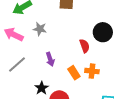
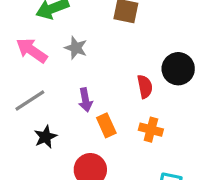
orange rectangle: (74, 73) -> (106, 125), moved
black star: (42, 88) -> (46, 137), moved

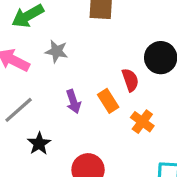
orange rectangle: (106, 125) -> (108, 101), moved
orange cross: (151, 130) -> (142, 122), turned 30

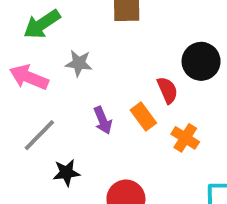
black star: (39, 144) -> (66, 173), turned 30

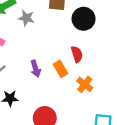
black circle: (201, 61) -> (84, 19), moved
gray star: (79, 63) -> (26, 18), moved

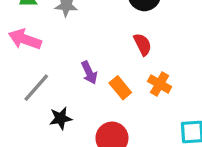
orange rectangle: (61, 69) -> (120, 88), moved

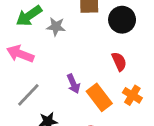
orange rectangle: (120, 88) -> (99, 97), size x1.4

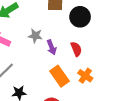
gray star: (56, 27) -> (35, 36), moved
purple arrow: (73, 84) -> (52, 47), moved

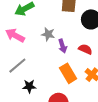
red semicircle: (76, 49) -> (85, 49), turned -48

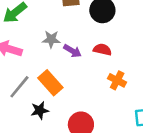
purple arrow: (63, 46) -> (72, 51), turned -32
orange rectangle: (68, 73) -> (50, 83), moved

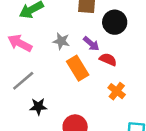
purple arrow: (72, 51) -> (91, 44), moved
orange rectangle: (50, 83) -> (78, 68), moved

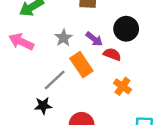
black circle: (115, 22) -> (126, 29), moved
gray star: (61, 41) -> (63, 38), turned 30
gray line: (23, 81) -> (55, 80), moved

